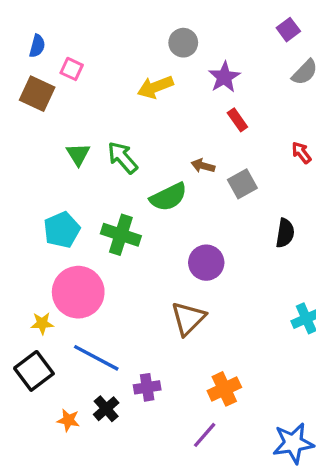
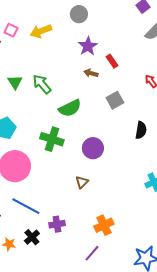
purple star: (224, 77) -> (88, 46), moved
yellow arrow: (155, 87) -> (41, 31), moved
brown arrow: (203, 166) -> (91, 73), moved
green cross: (121, 235) -> (52, 139), moved
brown triangle: (188, 318) -> (82, 182), size x0.6

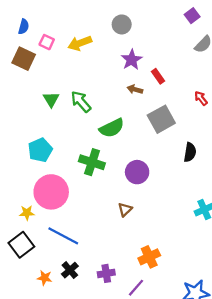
gray square: (115, 100) -> (161, 119), size x1.4
purple cross: (57, 224) -> (106, 273), moved

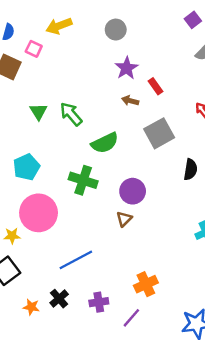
yellow arrow: (80, 43) -> (59, 26), moved
brown triangle: (125, 210) -> (124, 219), moved
blue line: (63, 236) -> (76, 260), moved, turned -56

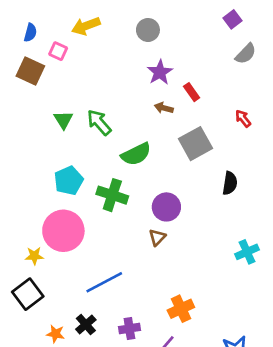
cyan pentagon: (26, 167) -> (69, 181), moved

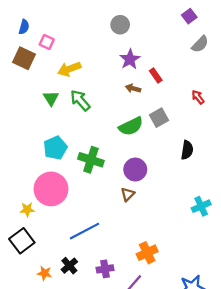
yellow arrow: (86, 26) -> (69, 69), moved
gray square: (195, 144) -> (159, 118), size x0.7
green semicircle: (136, 154) -> (131, 126), moved

